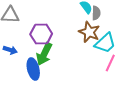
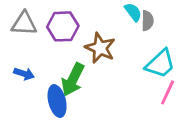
brown star: (89, 32) -> (100, 48), moved
purple hexagon: (41, 34) -> (63, 26), moved

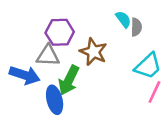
gray triangle: (24, 24) -> (48, 56), moved
blue arrow: (24, 74) -> (25, 75), size x1.6

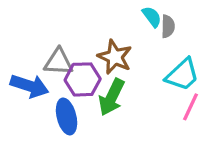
purple hexagon: (60, 32) -> (83, 79), moved
green arrow: (69, 80) -> (112, 97), moved

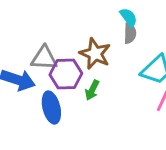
gray semicircle: (168, 26) -> (130, 33), moved
green arrow: (112, 97) -> (92, 90), size x0.6

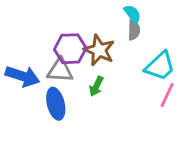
gray triangle: (44, 58) -> (60, 70), moved
purple hexagon: (66, 74) -> (70, 49), moved

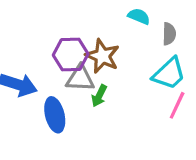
cyan semicircle: (132, 14) -> (139, 16), turned -30
gray semicircle: (134, 30) -> (169, 34), moved
gray triangle: (60, 70) -> (80, 78), moved

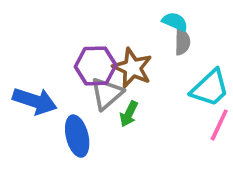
gray semicircle: (169, 34) -> (182, 42), moved
gray triangle: (80, 78) -> (107, 94), turned -44

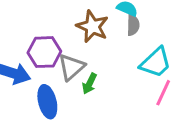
purple hexagon: (96, 66) -> (44, 52), moved
brown star: (132, 68) -> (92, 26), moved

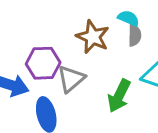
green arrow: (89, 84) -> (119, 96), moved, size x1.5

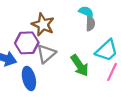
brown star: (93, 37) -> (43, 25), moved
green arrow: (119, 96) -> (80, 66), turned -60

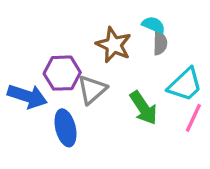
brown star: (43, 25) -> (114, 45), moved

